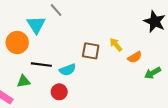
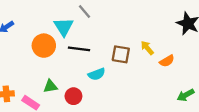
black line: (41, 65) -> (79, 49), moved
green arrow: (153, 73) -> (186, 95), moved
red circle: (59, 92) -> (73, 96), moved

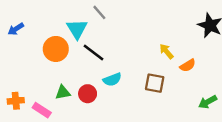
black line: (79, 49) -> (93, 53), turned 30
brown square: (121, 54) -> (155, 83), moved
red circle: (73, 96) -> (88, 94), moved

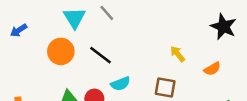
cyan triangle: (77, 29) -> (74, 18), moved
orange semicircle: (188, 65) -> (212, 69), moved

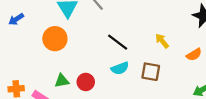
black line: (101, 55) -> (118, 42), moved
cyan semicircle: (120, 84) -> (120, 68), moved

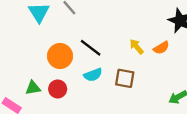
orange circle: (55, 39) -> (60, 56), moved
orange semicircle: (194, 55) -> (161, 48), moved

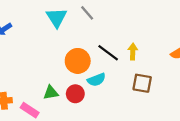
yellow arrow: (137, 47) -> (133, 52), moved, turned 42
cyan semicircle: (93, 75) -> (96, 80), moved

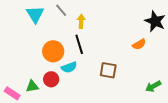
yellow arrow: (133, 52) -> (81, 21), moved
black line: (108, 53) -> (79, 44), turned 36
green triangle: (51, 93) -> (32, 86), moved

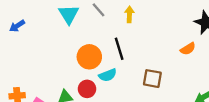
yellow arrow: (81, 21) -> (129, 14), moved

